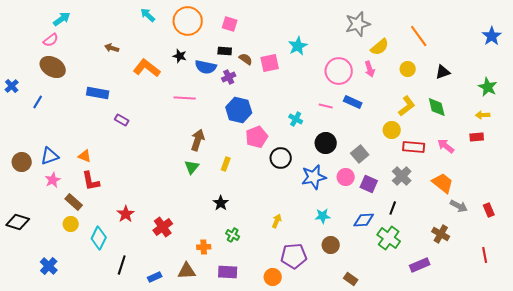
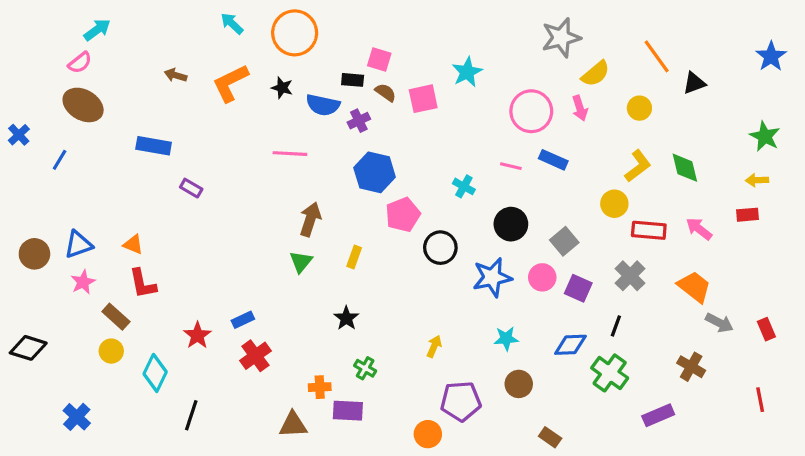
pink square: (230, 24) -> (379, 60), moved
orange L-shape: (147, 68) -> (230, 83), moved, turned -64
black triangle: (443, 72) -> (694, 83), moved
purple rectangle: (228, 272) -> (348, 411), moved
blue rectangle: (155, 277) -> (243, 320), moved

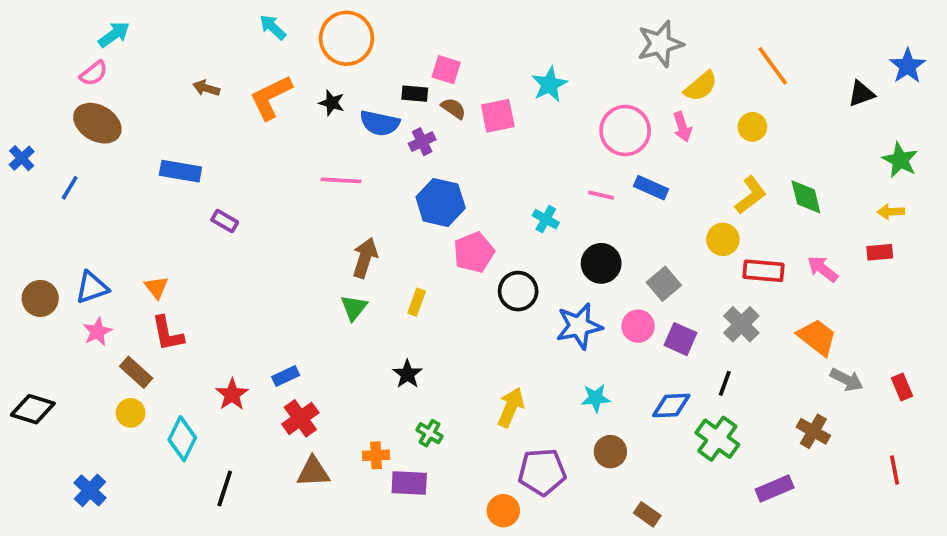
black triangle: (694, 83) -> (861, 94), moved
orange triangle: (133, 244) -> (156, 287), turned 30
yellow arrow: (434, 346) -> (511, 407), size x1.5
brown triangle: (293, 425) -> (313, 472), moved

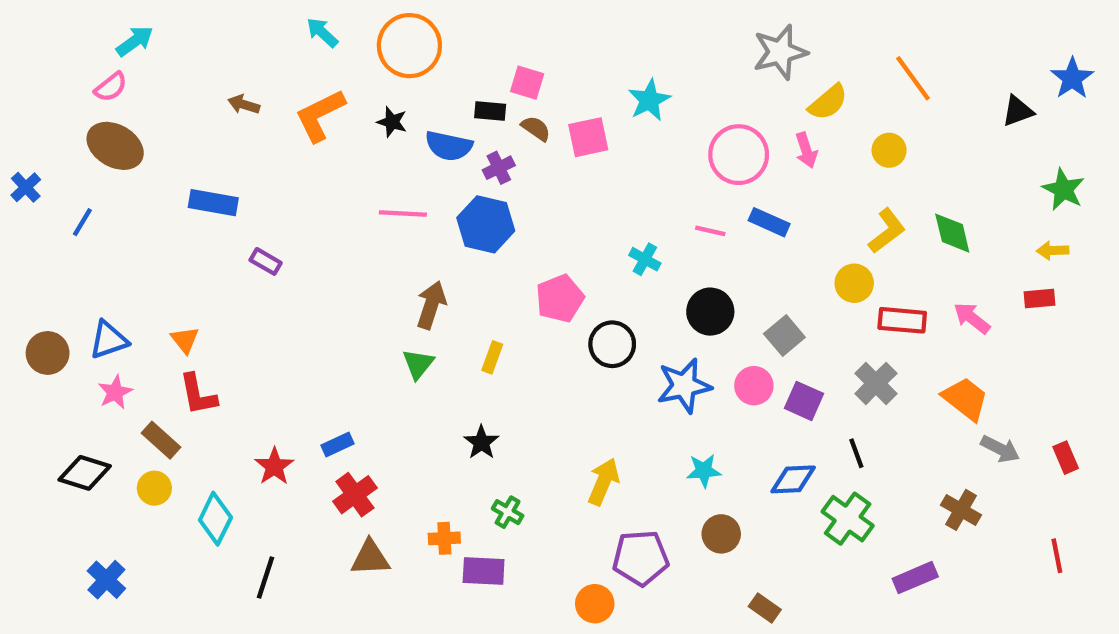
blue hexagon: (441, 202) -> (486, 224), moved
black line: (725, 383) -> (856, 453), turned -40
black diamond: (33, 409) -> (85, 473), moved

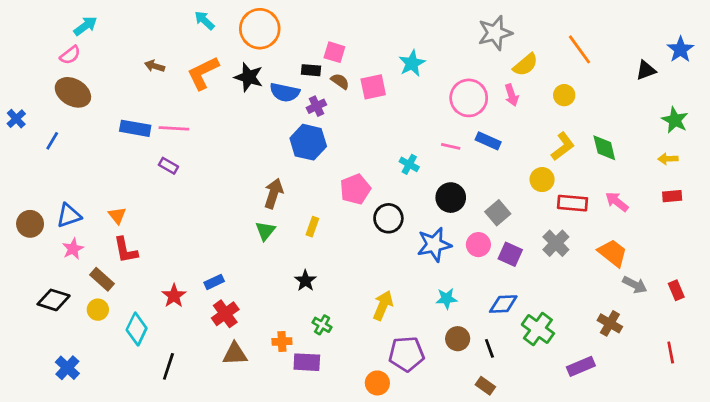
black star: (392, 122) -> (249, 77), size x1.5
pink line: (403, 213) -> (174, 128), moved
red rectangle: (1039, 298) -> (672, 196), moved
black line: (856, 453) -> (489, 348), moved

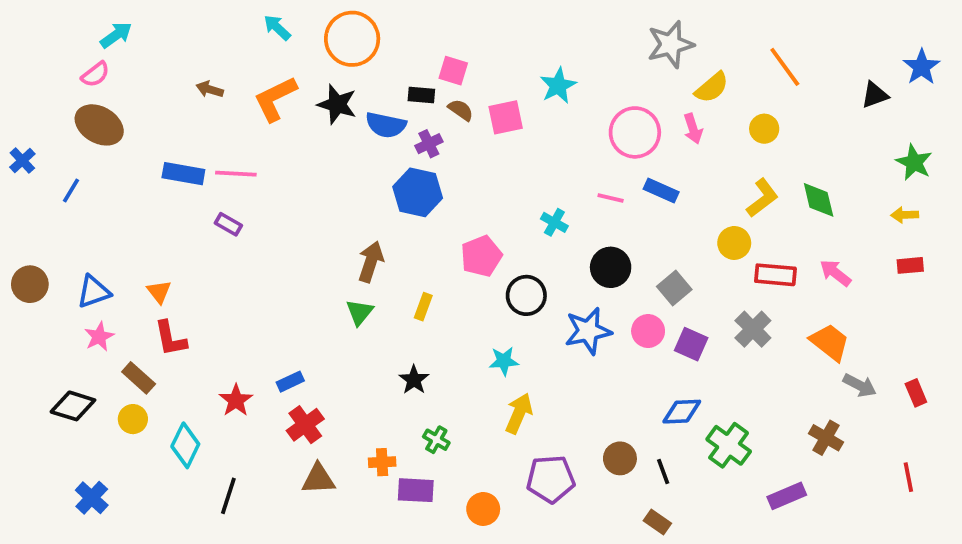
brown circle: (30, 224) -> (30, 284), moved
cyan star: (447, 299) -> (504, 361), moved
orange circle: (377, 383) -> (483, 509), moved

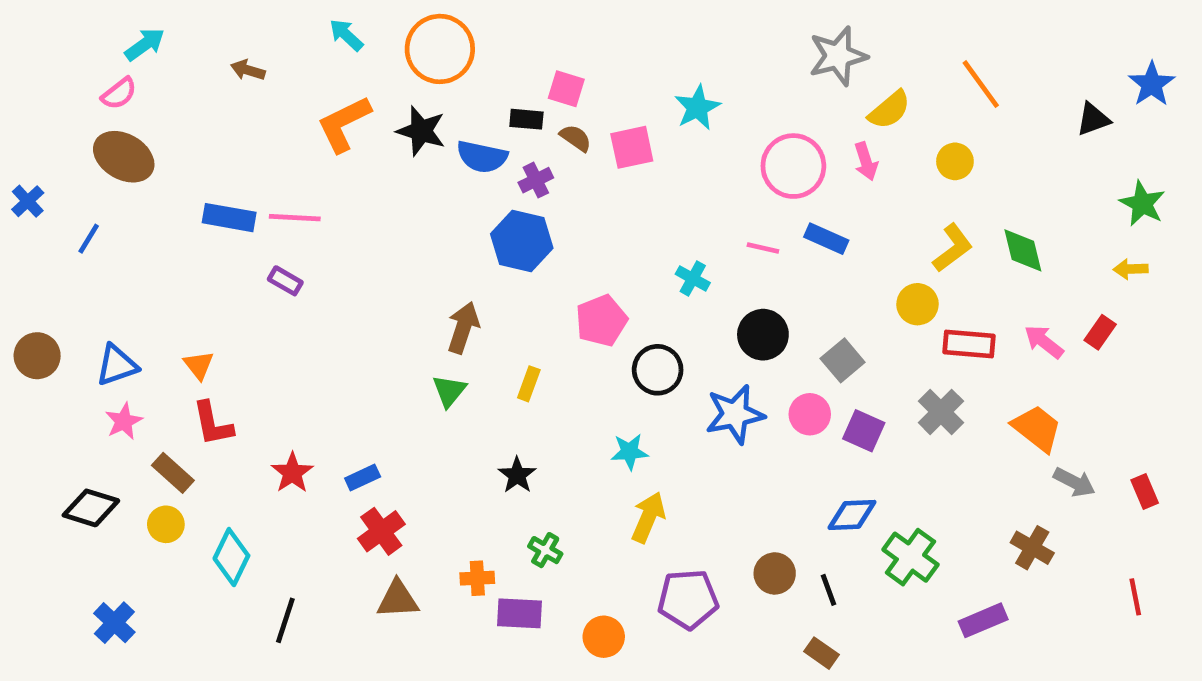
brown arrow: (210, 89) -> (248, 70), moved
red rectangle: (910, 265) -> (1100, 332), moved, turned -50
red star: (236, 400) -> (292, 473), moved

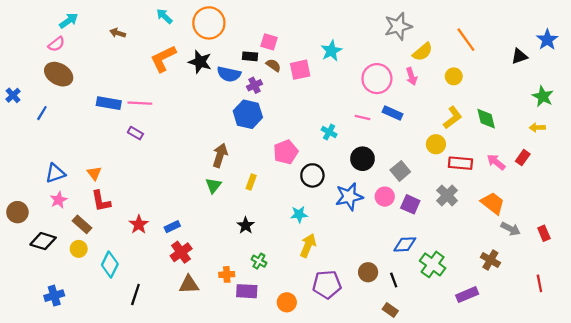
brown circle: (37, 356) -> (17, 212), moved
blue cross: (114, 623) -> (54, 296), turned 30

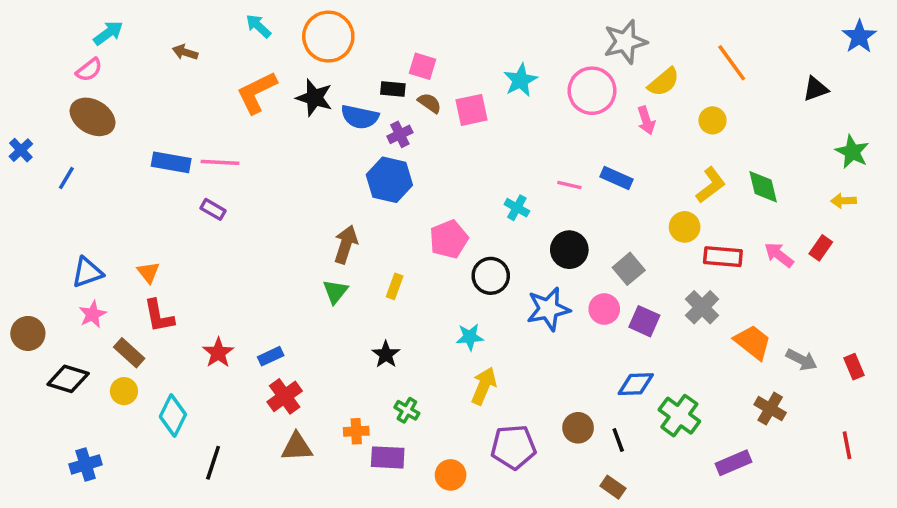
blue star: (547, 40) -> (859, 37), moved
pink circle: (377, 79) -> (592, 91), moved
orange trapezoid: (493, 203) -> (753, 342), moved

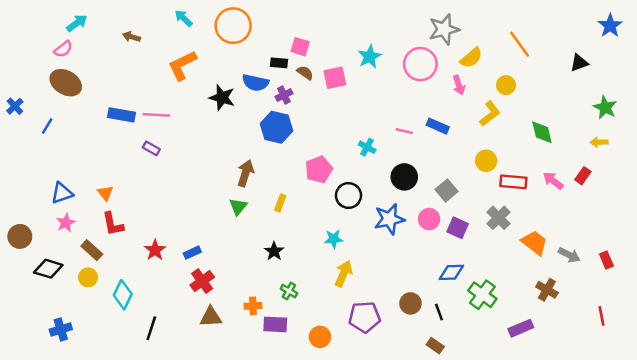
black star: (314, 98) -> (222, 98), moved
yellow L-shape: (711, 185) -> (490, 114), moved

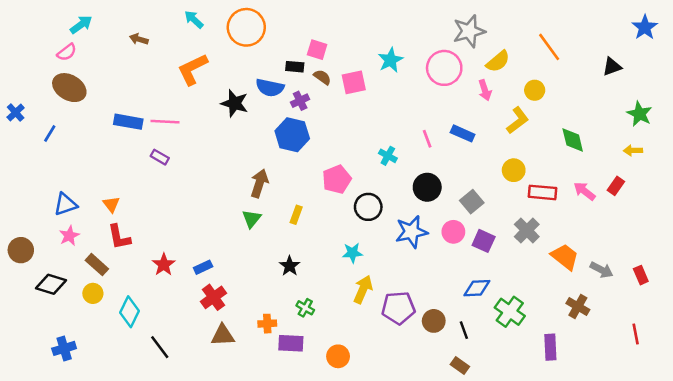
pink line: (404, 131) -> (427, 139), turned 56
purple pentagon: (365, 317) -> (398, 308), moved
black line: (151, 328) -> (160, 347), turned -55
purple rectangle: (521, 328) -> (550, 347), turned -70

